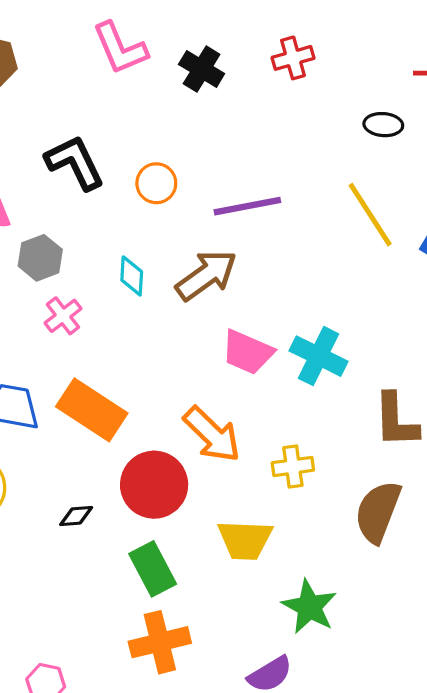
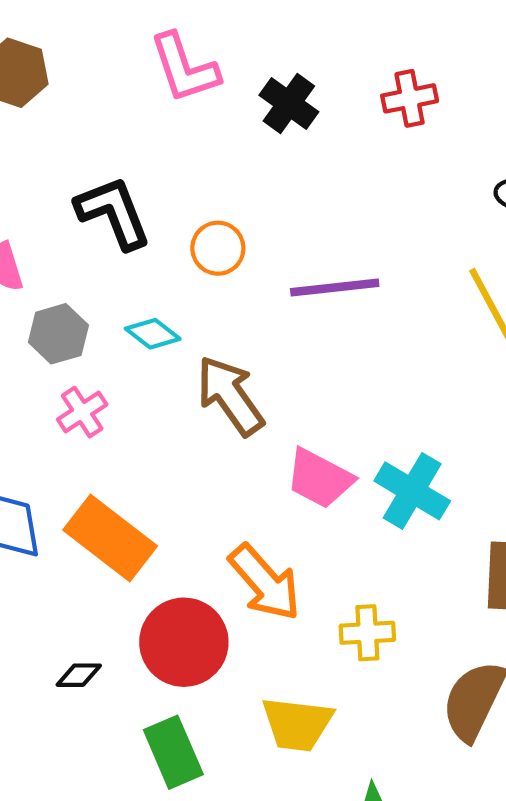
brown arrow: (206, 275) -> (230, 396), moved, turned -94
cyan diamond: (132, 276) -> (153, 334), moved, turned -60

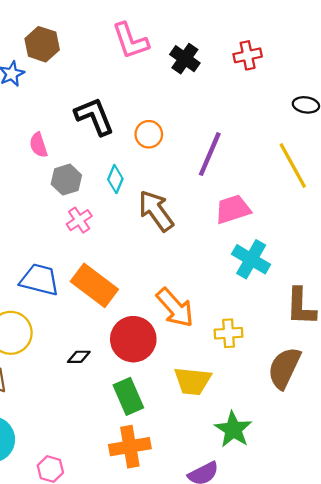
purple line: (335, 288) -> (210, 154), turned -60
cyan diamond: (153, 334) -> (115, 179), turned 76
pink trapezoid: (320, 478) -> (233, 209), moved, turned 135

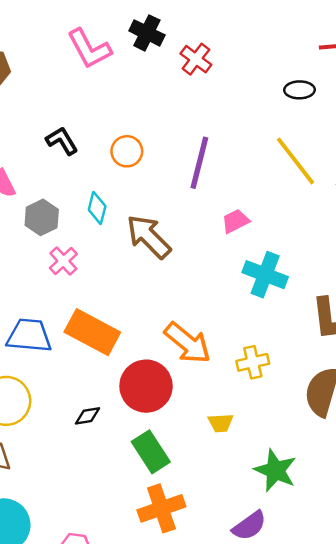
red cross: (248, 55) -> (196, 59), moved, turned -32
black cross: (185, 59) -> (147, 33), moved
black L-shape: (94, 116) -> (62, 141), size x0.7
pink trapezoid: (233, 209) -> (235, 221), size x0.7
yellow trapezoid: (193, 381) -> (221, 423), size x0.6

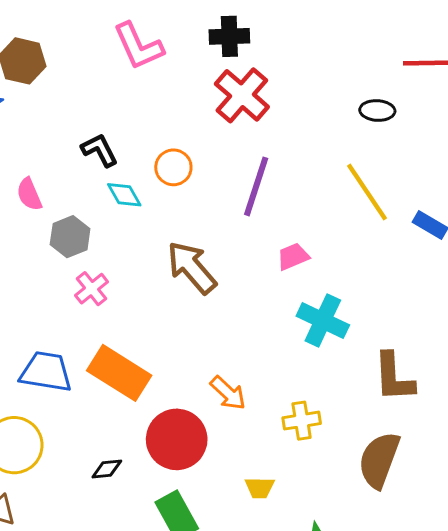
black cross: (147, 33) -> (229, 36), moved, turned -32
red cross: (196, 59) -> (242, 95), moved, size x1.5
cyan diamond: (97, 208) -> (124, 195), moved, turned -48
orange arrow: (188, 343) -> (228, 393), size x0.7

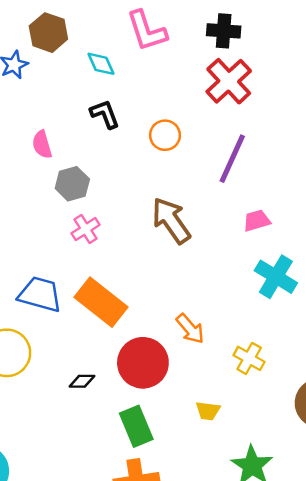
cyan diamond: (124, 195) -> (101, 64), moved
yellow cross: (302, 421) -> (249, 358), turned 32

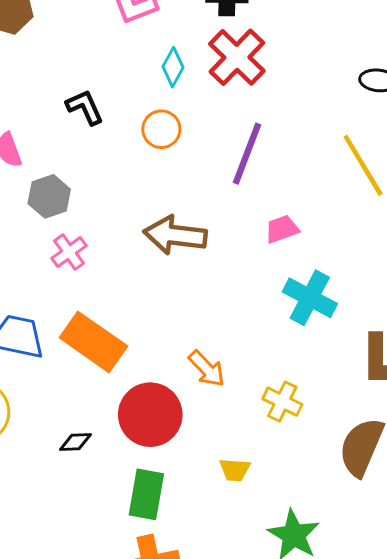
cyan diamond: (101, 64) -> (173, 67), moved, turned 56
brown arrow: (171, 220) -> (175, 235), turned -45
green rectangle: (136, 426) -> (146, 494), turned 36

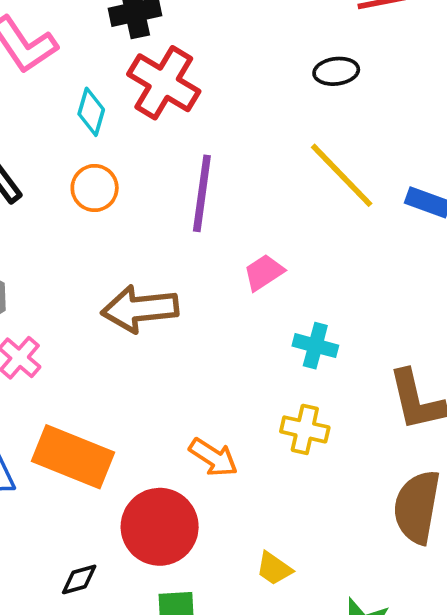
cyan cross: (310, 298) -> (315, 346), size x0.7
yellow cross: (282, 402) -> (305, 429), moved
yellow trapezoid: (235, 470) -> (274, 568), turned 44

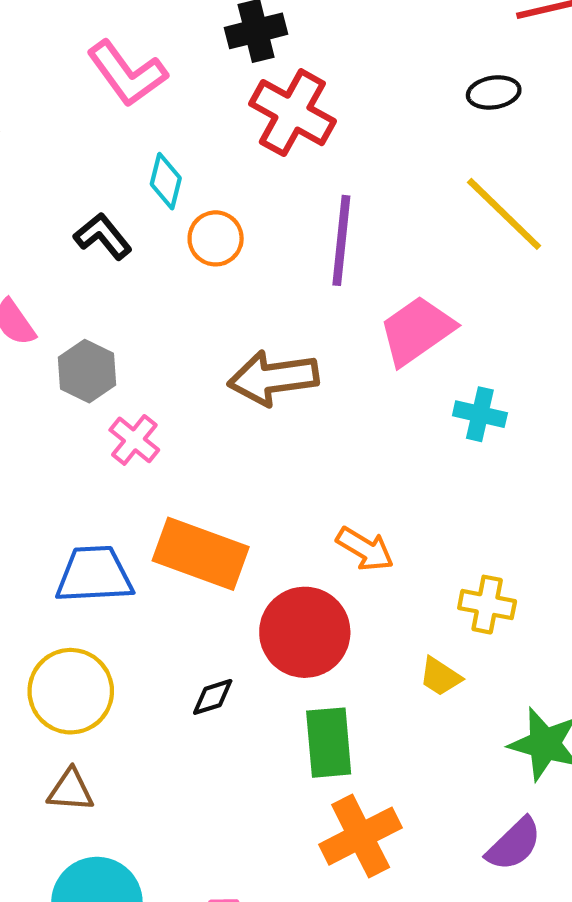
cyan diamond: (91, 112) -> (166, 181), moved
pink trapezoid: (264, 272) -> (417, 331), size x1.6
yellow cross: (305, 429) -> (487, 605), moved

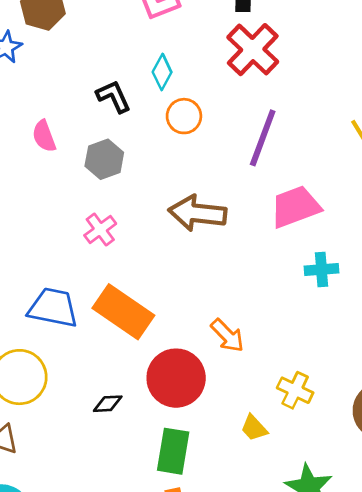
gray hexagon: (87, 371) -> (104, 159), moved
cyan cross: (480, 414) -> (322, 270), turned -32

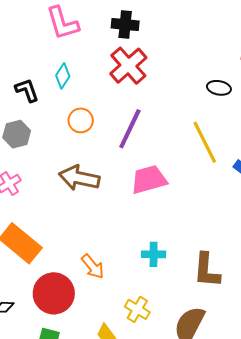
orange circle: (184, 116) -> (81, 120), moved
cyan cross: (322, 270) -> (154, 254), moved

